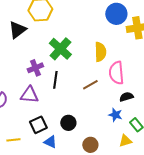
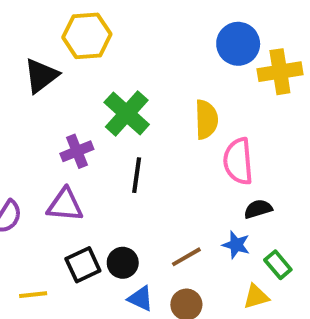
black line: (55, 80) -> (137, 175), moved
brown line: (90, 85) -> (186, 257), moved
black circle: (68, 123) -> (123, 263), moved
blue triangle: (50, 142) -> (141, 299), moved

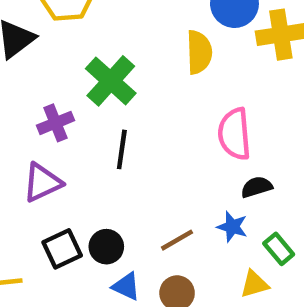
yellow semicircle: (206, 119) -> (199, 52), moved
purple triangle: (65, 205) -> (42, 183), turned -30

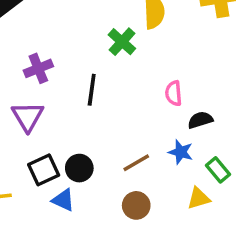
green cross: (111, 81) -> (122, 42), moved, size x0.7
pink semicircle: (234, 134) -> (174, 93), moved, size x0.6
purple triangle: (42, 183) -> (28, 116), turned -36
blue triangle: (126, 286) -> (63, 200), moved

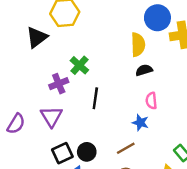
green cross: (122, 42) -> (79, 65), moved
black semicircle: (200, 120) -> (144, 70), moved
blue star: (181, 152) -> (140, 123), moved

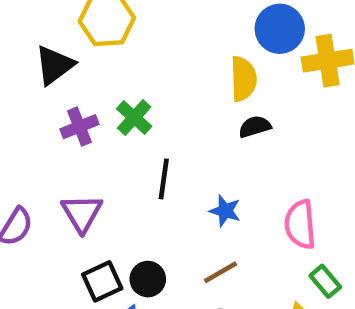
purple cross: (59, 84) -> (79, 127), moved
pink semicircle: (151, 101) -> (300, 224), moved, size x1.5
blue star: (140, 123) -> (225, 211), moved

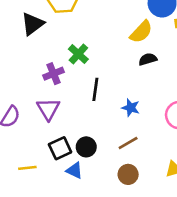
yellow semicircle: (243, 79) -> (141, 32), turned 45
purple cross: (79, 127) -> (54, 74), moved

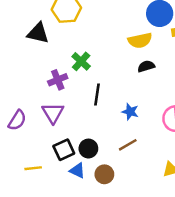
black triangle: (33, 24) -> (38, 33), turned 50
yellow semicircle: (141, 32) -> (140, 40), turned 35
brown circle: (128, 174) -> (104, 174), moved

